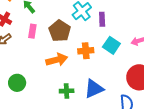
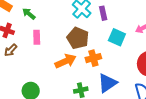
brown pentagon: (60, 31) -> (78, 38), moved
orange cross: (86, 51) -> (93, 58), moved

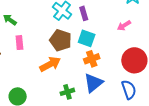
cyan square: (117, 37) -> (87, 38), moved
orange cross: (93, 58) -> (92, 59), moved

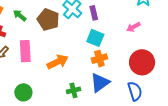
brown pentagon: (61, 40) -> (48, 20), moved
pink rectangle: (19, 43) -> (25, 51), moved, size x1.5

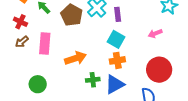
green cross: (73, 90) -> (93, 80), moved

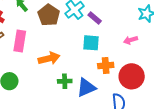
purple rectangle: (118, 14) -> (95, 18), turned -48
cyan square: (116, 39) -> (91, 43), turned -30
orange cross: (117, 60) -> (106, 65), moved

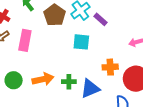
cyan square: (91, 43) -> (81, 42), moved
orange arrow: (49, 58) -> (43, 79), moved

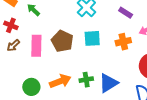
brown pentagon: (55, 15) -> (62, 41), moved
purple rectangle: (100, 19) -> (126, 13), moved
orange cross: (110, 67) -> (123, 42), moved

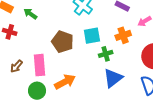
brown arrow: (13, 45) -> (16, 66), moved
pink rectangle: (36, 46) -> (40, 65), moved
green cross: (86, 80) -> (106, 54), moved

